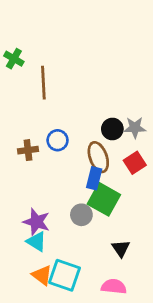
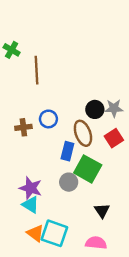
blue rectangle: (94, 178) -> (67, 151), moved

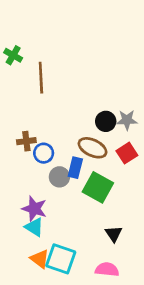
blue circle: (48, 119) -> (44, 153), moved
brown ellipse: (83, 133) -> (92, 148), turned -45
gray circle: (69, 182) -> (59, 177), moved

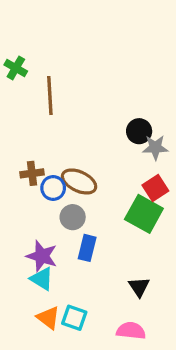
black circle: (106, 121) -> (139, 131), moved
brown ellipse: (92, 148) -> (79, 181), moved
blue rectangle: (75, 168) -> (87, 248), moved
green square: (98, 187) -> (144, 214), moved
cyan square: (61, 259) -> (74, 318), size x0.7

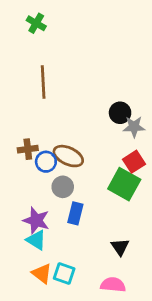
green cross: (16, 68) -> (36, 23), moved

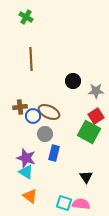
black circle: (120, 113) -> (73, 81), moved
cyan square: (64, 274) -> (64, 203), moved

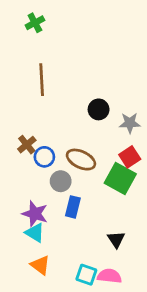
green cross: (26, 17) -> (35, 23), turned 32
brown cross: (20, 107) -> (27, 145), turned -32
brown ellipse: (49, 112) -> (81, 160), moved

